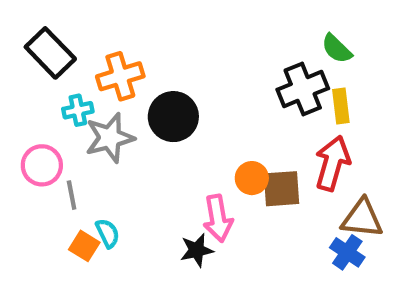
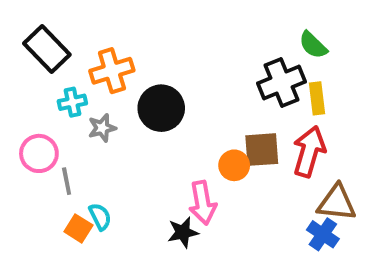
gray star: (110, 138) -> (102, 128), size x0.6
brown square: (282, 189) -> (262, 150), moved

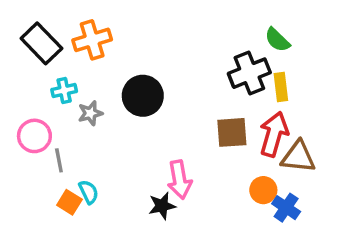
orange cross: (112, 71) -> (92, 40), moved
orange circle: (234, 165) -> (263, 190), moved
brown triangle: (337, 203) -> (298, 157), moved

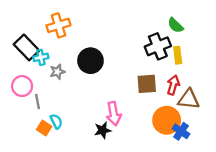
black rectangle: (41, 43) -> (26, 47), moved
red arrow: (274, 134) -> (173, 85), size x0.7
orange circle: (263, 190) -> (167, 120), size x1.6

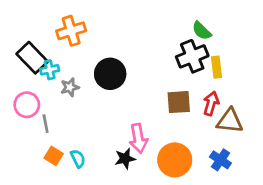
green semicircle: (175, 25) -> (202, 31), moved
orange circle: (167, 120) -> (175, 160), moved
cyan semicircle: (56, 121) -> (78, 159), moved

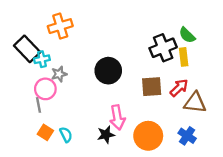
green semicircle: (202, 31) -> (187, 35), moved
black circle: (110, 74) -> (108, 71), moved
red arrow: (211, 103) -> (179, 88), turned 30
pink circle: (27, 105) -> (45, 89), moved

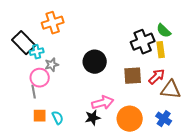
pink arrow: (117, 117) -> (103, 103), turned -95
orange square: (45, 132) -> (40, 116), turned -32

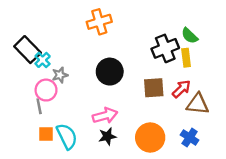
orange cross: (53, 23) -> (99, 22), moved
cyan cross: (37, 52) -> (43, 60), turned -32
pink arrow: (103, 103) -> (105, 116), moved
cyan semicircle: (58, 118) -> (67, 136), size x1.6

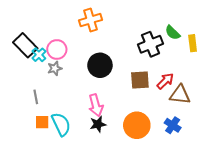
yellow rectangle: (186, 58) -> (193, 43), moved
pink circle: (46, 90) -> (57, 49), moved
pink arrow: (105, 116) -> (96, 105), turned 90

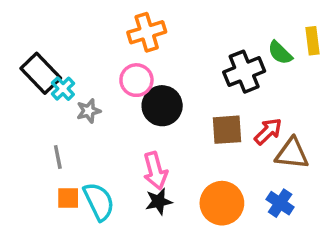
yellow rectangle: (193, 43) -> (313, 41), moved
pink circle: (57, 49) -> (136, 80), moved

